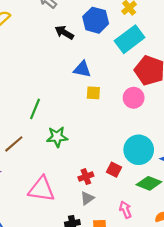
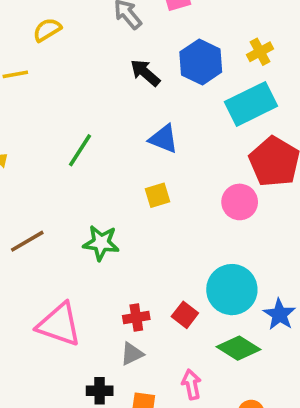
yellow square: (93, 93) -> (157, 195), moved, turned -32
green line: (35, 109) -> (80, 150), moved

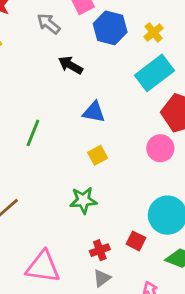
blue hexagon: (201, 62) -> (110, 28), moved
green star: (101, 243) -> (83, 200), moved

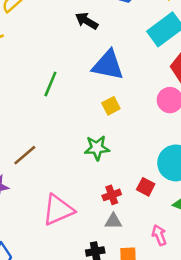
blue triangle: (94, 112) -> (108, 65), size x1.5
pink triangle: (43, 267) -> (58, 210), turned -32
gray triangle: (102, 278) -> (113, 221), turned 36

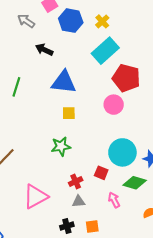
green line: (50, 84) -> (16, 87), moved
yellow square: (111, 106) -> (69, 113), turned 32
pink arrow: (159, 235) -> (114, 200), moved

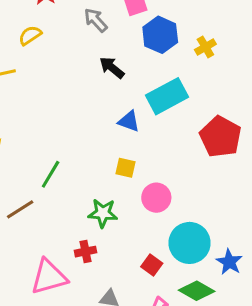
cyan rectangle: (105, 51) -> (167, 96), moved
blue triangle: (64, 82) -> (129, 121), size x0.6
green line: (16, 87) -> (51, 174), moved
pink circle: (114, 105) -> (156, 198), moved
red cross: (76, 181) -> (86, 252), moved

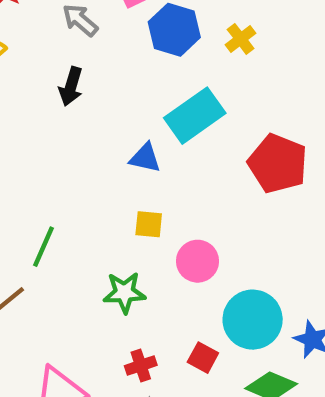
black arrow: (112, 68) -> (71, 86), moved, turned -105
red cross: (86, 252) -> (141, 365), moved

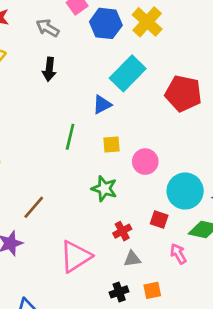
yellow cross: (241, 39) -> (147, 22), size x1.6
blue triangle: (145, 158) -> (102, 105), turned -30
green line: (44, 247) -> (70, 137), moved
green star: (124, 293) -> (104, 189), turned 30

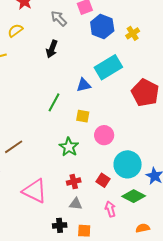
yellow cross: (147, 22) -> (133, 33), size x0.6
pink triangle: (76, 256) -> (35, 191), turned 44

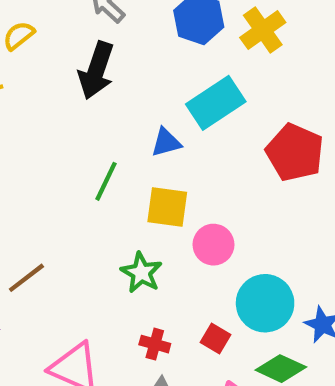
yellow cross: (133, 33) -> (263, 30), size x1.5
black arrow: (52, 49) -> (96, 70), size x1.5
yellow square: (83, 116) -> (167, 207), size x1.5
red cross: (74, 182) -> (155, 344), turned 32

